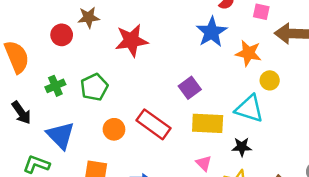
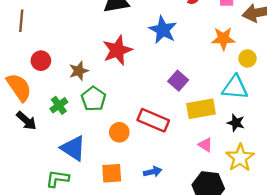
brown star: (89, 17) -> (79, 71), moved
blue star: (212, 32) -> (163, 30), moved
red circle: (62, 35) -> (41, 61), moved
black arrow: (21, 113) -> (26, 121), moved
black star: (242, 147) -> (236, 123), turned 30

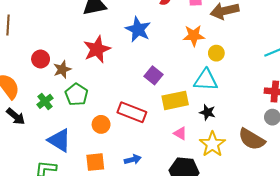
red circle: (41, 61) -> (41, 59), moved

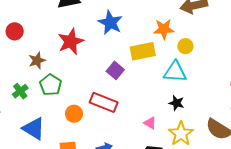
red circle: (41, 59) -> (15, 31), moved
purple square: (153, 75) -> (115, 70), moved
yellow rectangle: (175, 100) -> (143, 51), moved

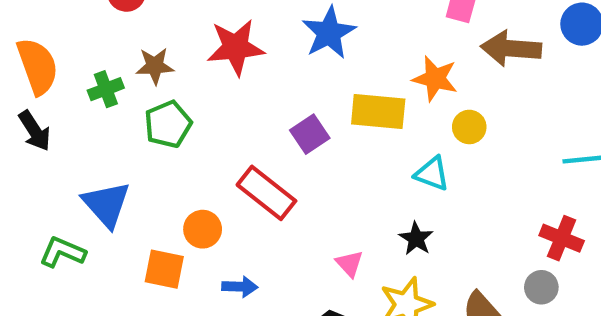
cyan triangle: (175, 72) -> (432, 174), size x0.7
green cross: (20, 91) -> (106, 89), moved
orange circle: (74, 114) -> (203, 229), moved

